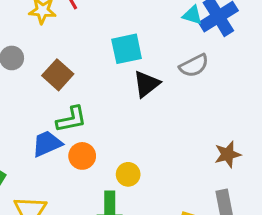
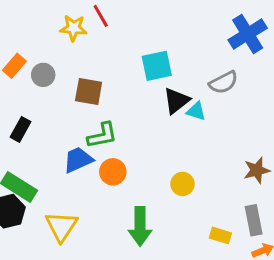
cyan triangle: (192, 15) -> (196, 111), moved
brown square: (58, 75) -> (89, 92), turned -32
yellow circle: (128, 174) -> (182, 184), moved

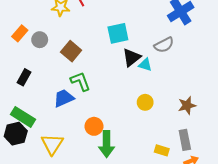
brown square: (89, 92) -> (71, 51), turned 30
green L-shape: (102, 135) -> (80, 81), turned -100
orange circle: (113, 172) -> (94, 126), moved
yellow circle: (182, 184) -> (145, 102), moved

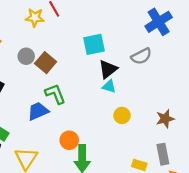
gray circle: (40, 40) -> (26, 56), moved
cyan triangle: (145, 65) -> (109, 86), moved

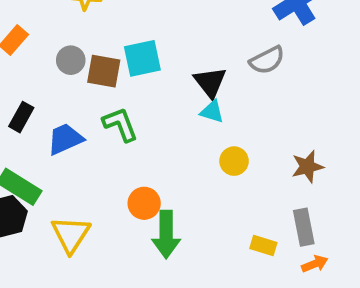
cyan square: (94, 44) -> (142, 58), moved
brown square: (46, 63) -> (104, 71), turned -30
black triangle: (108, 69) -> (210, 82), turned -30
blue trapezoid: (38, 111) -> (65, 139), moved

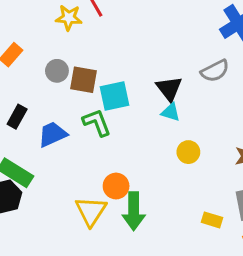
cyan square: (142, 58) -> (115, 96), moved
yellow triangle: (71, 234) -> (91, 211), moved

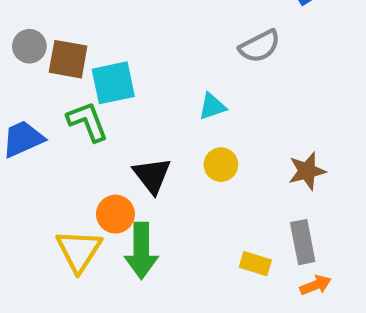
black triangle: (169, 89) -> (152, 175), moved
cyan triangle: (171, 112) -> (212, 106), moved, turned -36

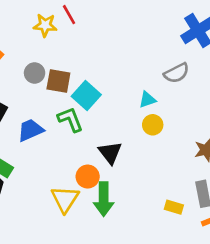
cyan square: (113, 83) -> (86, 96), turned -36
cyan triangle: (212, 106) -> (147, 100), moved
yellow circle: (221, 165) -> (153, 125), moved

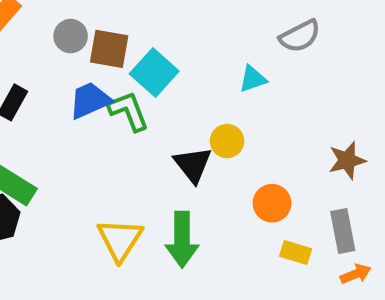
yellow circle: (153, 125) -> (227, 141), moved
blue trapezoid: (31, 130) -> (90, 100), moved
orange circle: (88, 177) -> (272, 203), moved

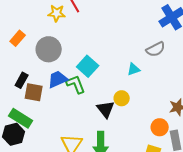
gray circle: (71, 36) -> (49, 49), size x1.6
brown square: (109, 49) -> (34, 92), moved
orange circle: (272, 203) -> (160, 127), moved

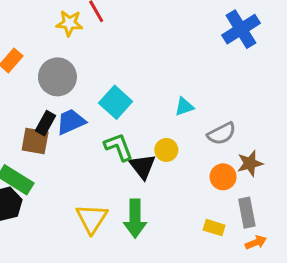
gray semicircle: (156, 49) -> (222, 134), moved
black rectangle: (22, 80) -> (46, 123), moved
green L-shape: (76, 84) -> (119, 147), moved
orange circle: (160, 127) -> (223, 177), moved

